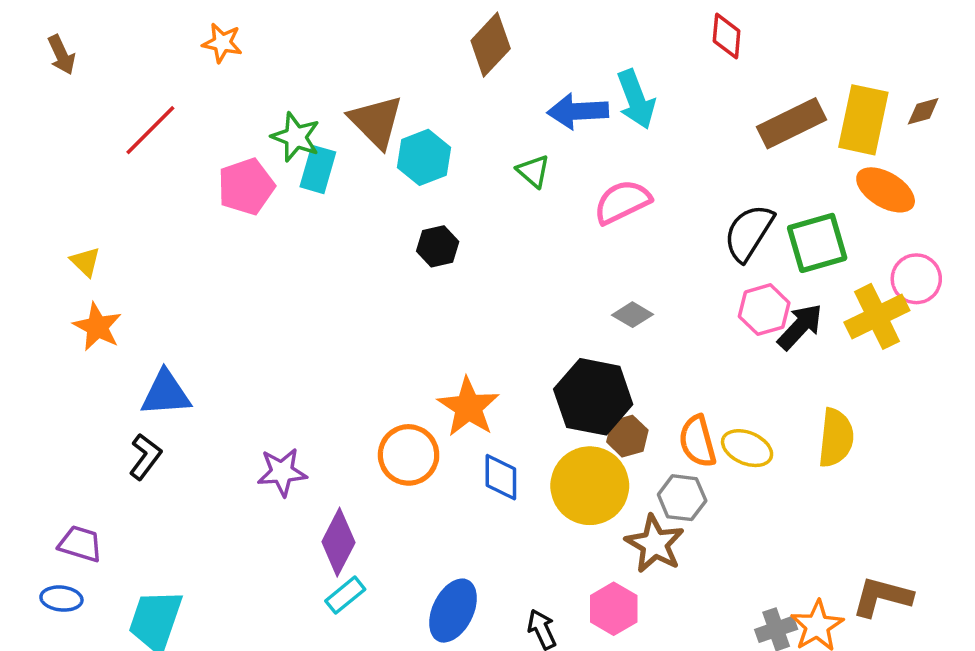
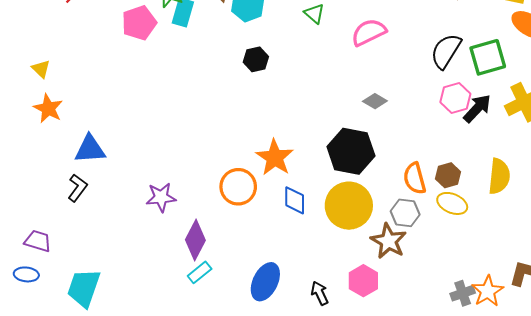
brown hexagon: (627, 436) -> (448, 175), moved
yellow ellipse: (747, 448) -> (452, 203), moved

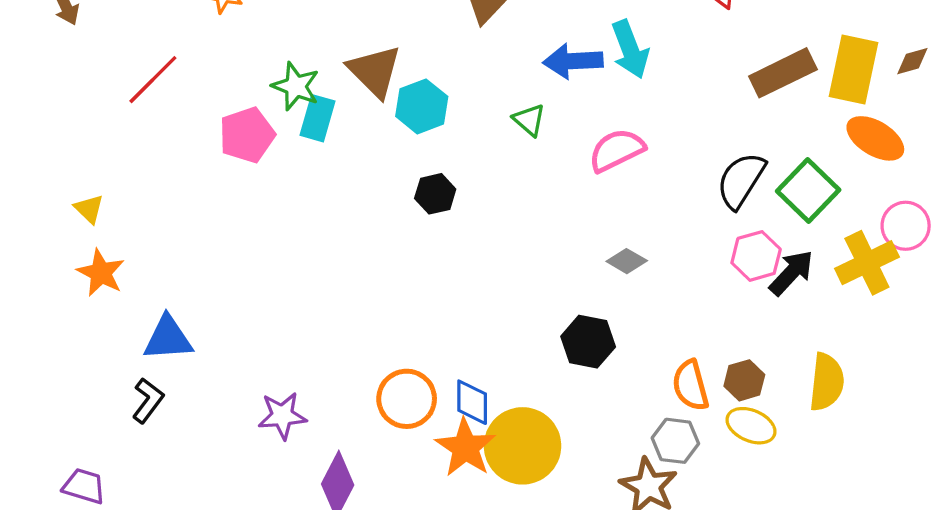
green square: (488, 57) -> (808, 190), turned -30
black hexagon: (351, 151) -> (588, 342), size x0.7
orange star: (275, 158) -> (465, 448), moved
blue diamond: (295, 200) -> (472, 402), moved
yellow circle: (349, 206) -> (523, 446), moved

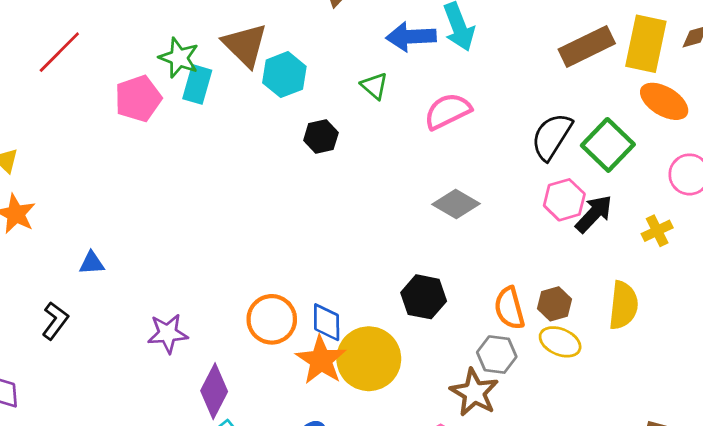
black hexagon: (435, 194) -> (321, 137), moved
gray diamond: (627, 261) -> (456, 204), size x1.4
yellow cross: (867, 263) -> (657, 231), moved, size x0.6
blue triangle: (168, 338) -> (92, 263), moved, size x0.6
black hexagon: (588, 342) -> (424, 297), moved

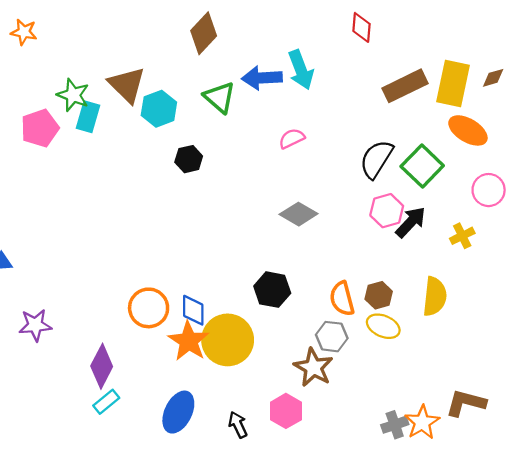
green triangle: (374, 86) -> (220, 97), moved, size x1.4
pink semicircle: (448, 111) -> (292, 138), size x0.7
purple star: (168, 333) -> (35, 325), moved

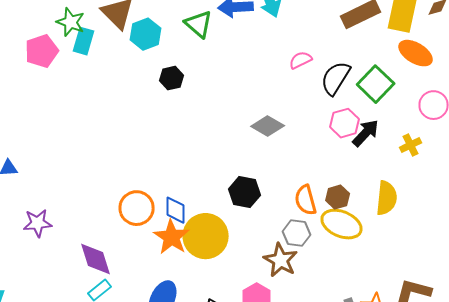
pink semicircle: (292, 138) -> (301, 60), moved
yellow ellipse: (383, 326) -> (342, 224), size x1.4
purple diamond: (102, 366) -> (96, 259), turned -45

